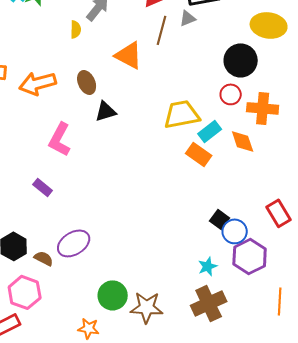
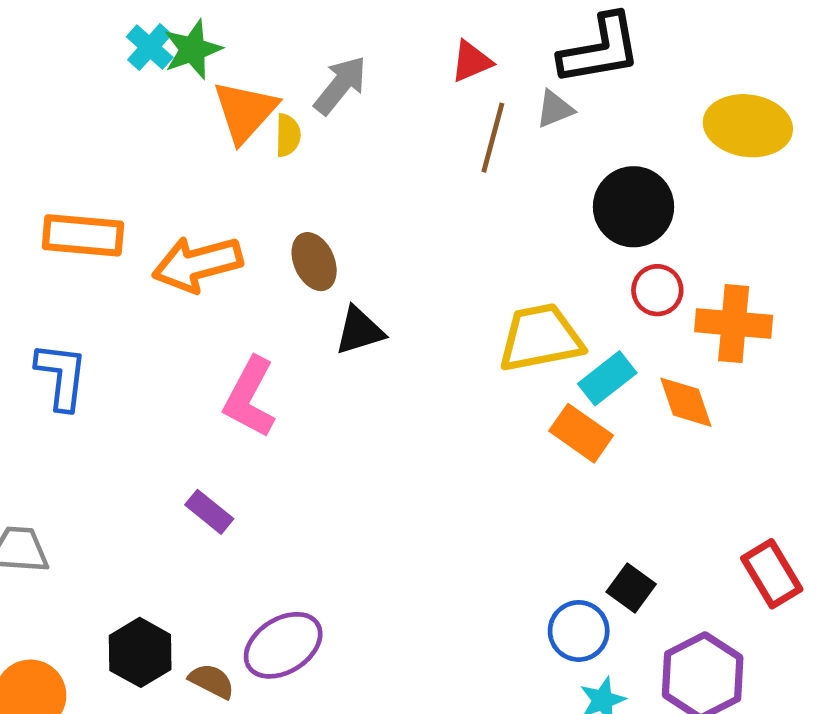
orange triangle: (129, 55) -> (245, 111), moved, turned 44
black circle: (241, 60) -> (633, 207), moved
blue circle: (235, 231) -> (579, 631), moved

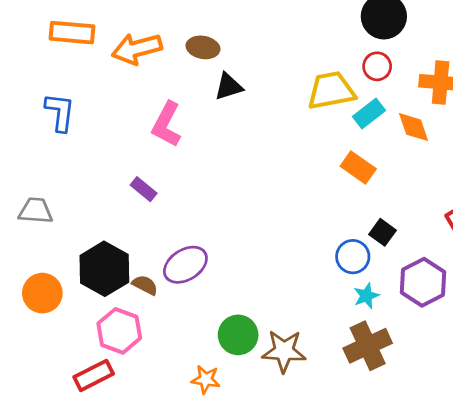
brown ellipse: (314, 262) -> (203, 47), turned -56
red circle: (657, 290) -> (377, 66), moved
orange rectangle: (581, 433) -> (358, 168), moved
black hexagon: (140, 652) -> (104, 269), size x1.4

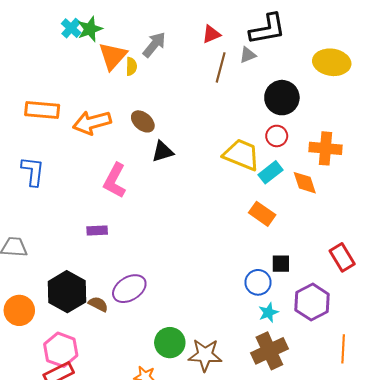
brown ellipse: (203, 47) -> (143, 121), turned 30
yellow trapezoid: (331, 91) -> (241, 155), turned 33
purple rectangle: (144, 189) -> (97, 230), turned -42
black square: (382, 232) -> (281, 264), turned -36
pink hexagon: (119, 331) -> (61, 350), moved

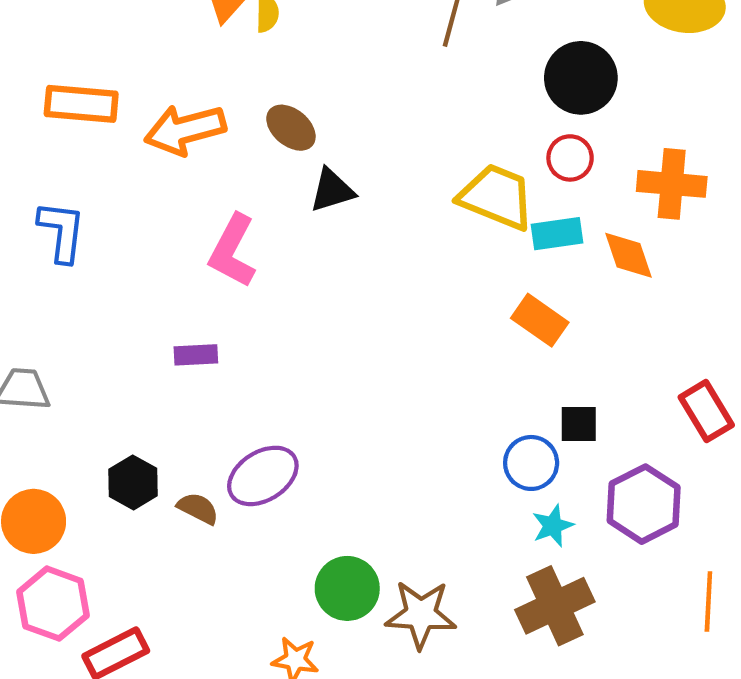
cyan rectangle: (270, 172) -> (557, 234), turned 30
black hexagon: (67, 292) -> (133, 482), size x0.6
pink hexagon: (61, 350) -> (53, 604), moved

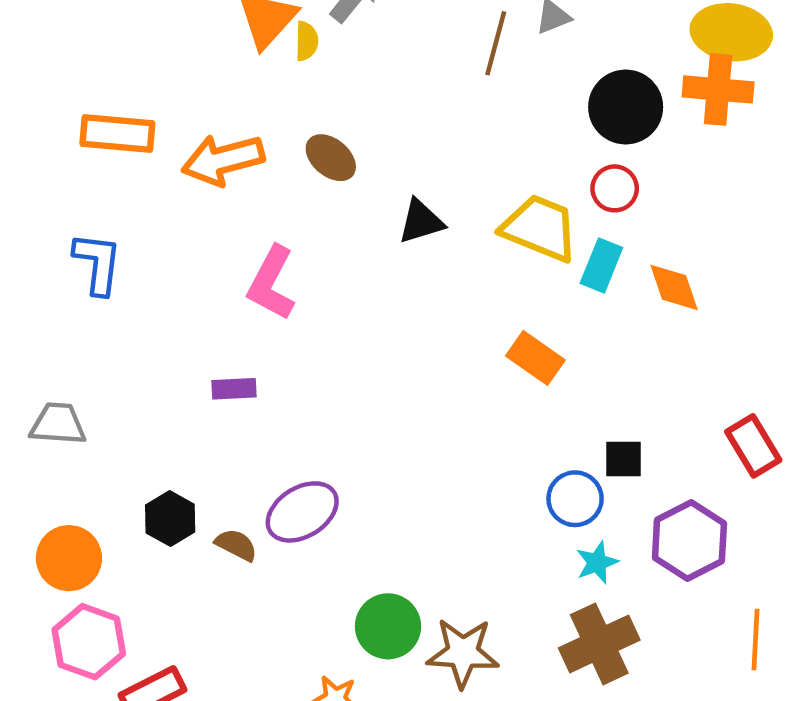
orange cross: (672, 184) -> (718, 89), moved
black triangle: (332, 190) -> (421, 221), moved
cyan rectangle: (557, 234) -> (601, 265), turned -60
orange rectangle: (540, 320) -> (535, 358), moved

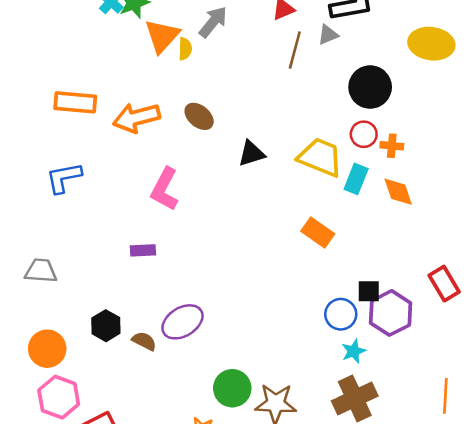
orange cross: (718, 89) -> (392, 146), moved, size x0.6
blue L-shape: (98, 263) -> (64, 178), turned -108
purple hexagon: (689, 541) -> (391, 313), moved

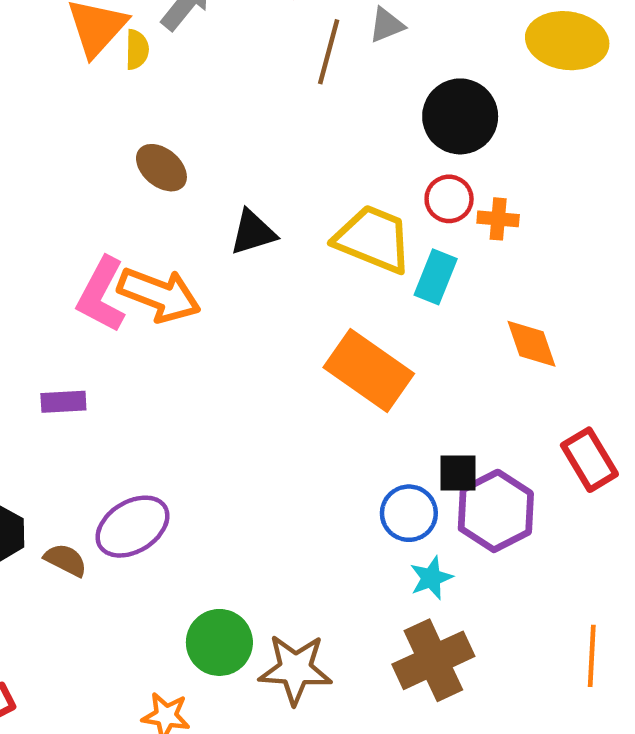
orange arrow: (137, 118) -> (159, 295), moved, turned -144
orange diamond: (398, 192) -> (531, 344), moved
orange rectangle: (318, 233) -> (369, 371), size x1.5

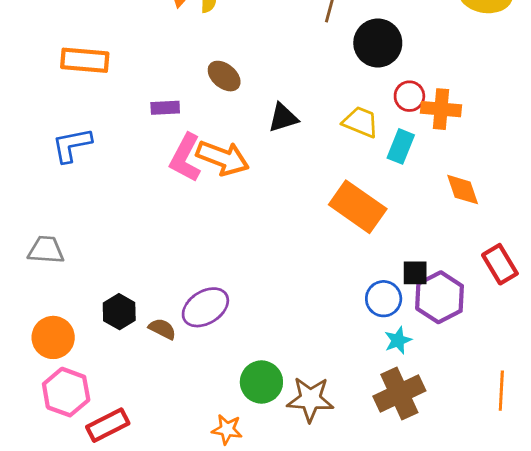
black circle: (460, 116) -> (378, 43), moved
orange cross: (498, 219) -> (441, 109), size x1.5
yellow trapezoid: (373, 239) -> (361, 122), size x0.7
purple rectangle: (63, 402) -> (165, 108), moved

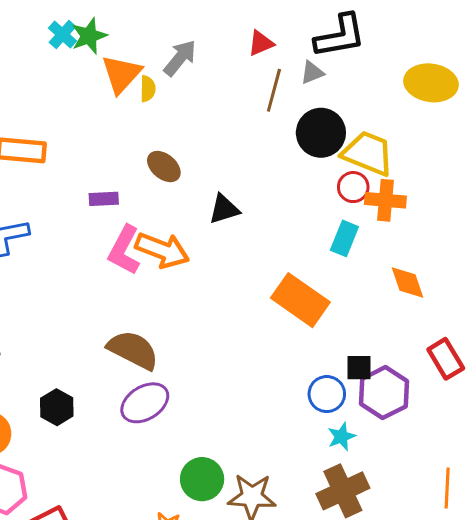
yellow trapezoid: (361, 122) -> (368, 153), moved, size x1.4
brown semicircle: (162, 329) -> (133, 350), moved, size x1.8

